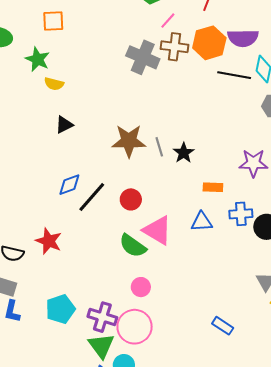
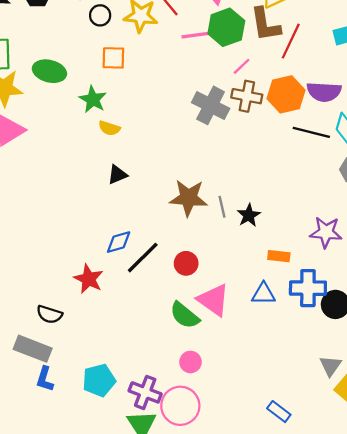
blue cross: (241, 214) -> (308, 288), size x1.4
red star: (49, 241) -> (89, 279), moved

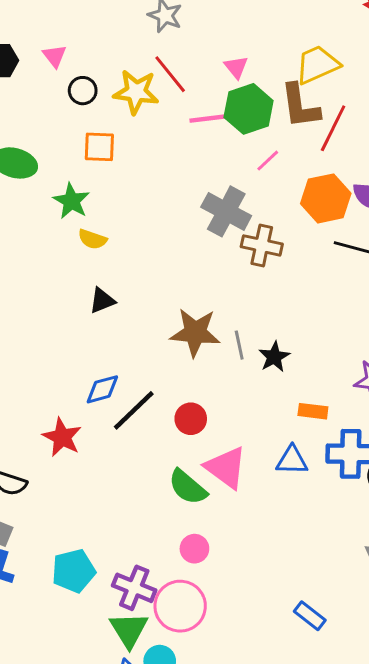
brown cross: (247, 96) -> (262, 245), moved

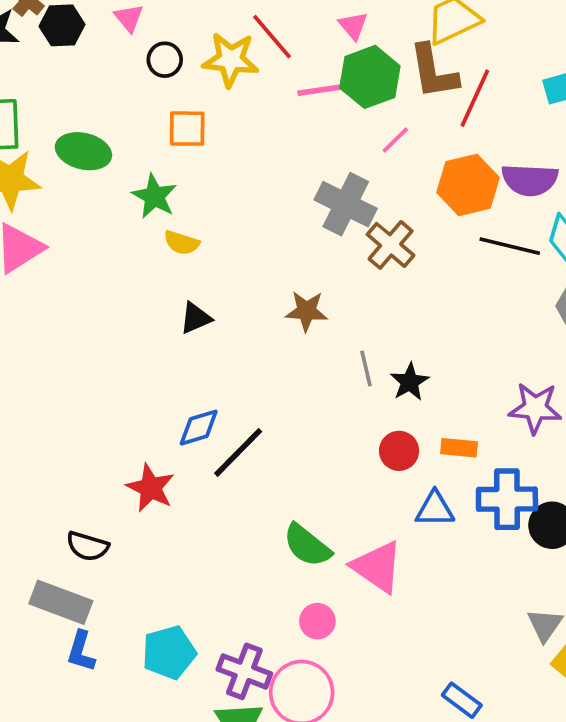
brown cross: (262, 245) -> (391, 245), turned 30
brown star: (195, 333) -> (306, 311), moved, size x0.7
red circle: (191, 419) -> (399, 451), moved
pink triangle: (226, 468) -> (377, 567), moved

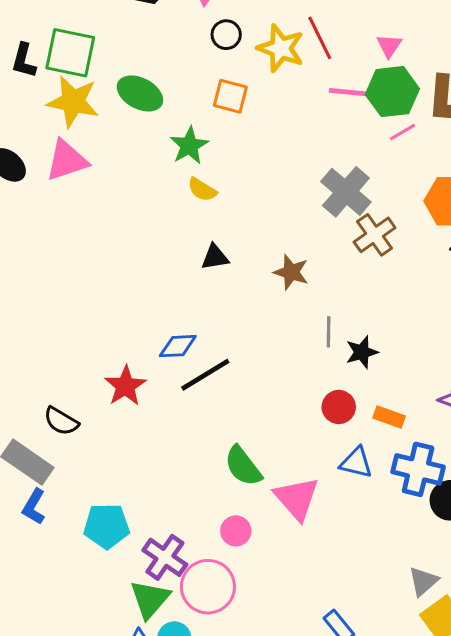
pink line: (395, 140) -> (403, 132), moved
black triangle: (196, 318) -> (215, 257), moved

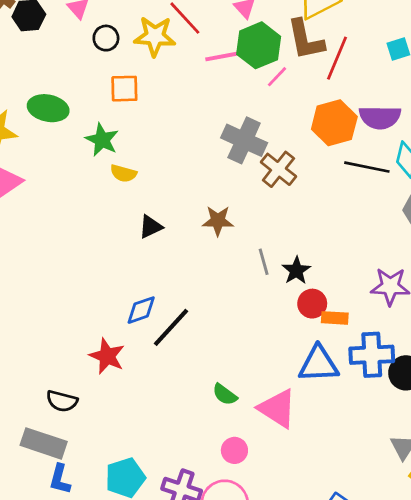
red circle: (339, 407) -> (312, 304), moved
blue triangle: (356, 463) -> (319, 364), size x1.4
green semicircle: (243, 466) -> (225, 395), size x0.7

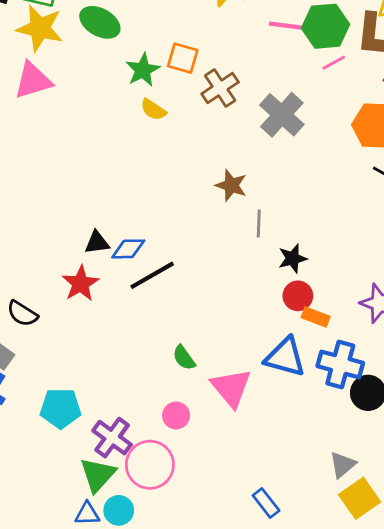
orange square: (124, 89) -> (183, 58), moved
brown cross: (278, 169) -> (220, 88), moved
black triangle: (150, 227) -> (97, 243), moved
gray line: (264, 262) -> (259, 224), moved

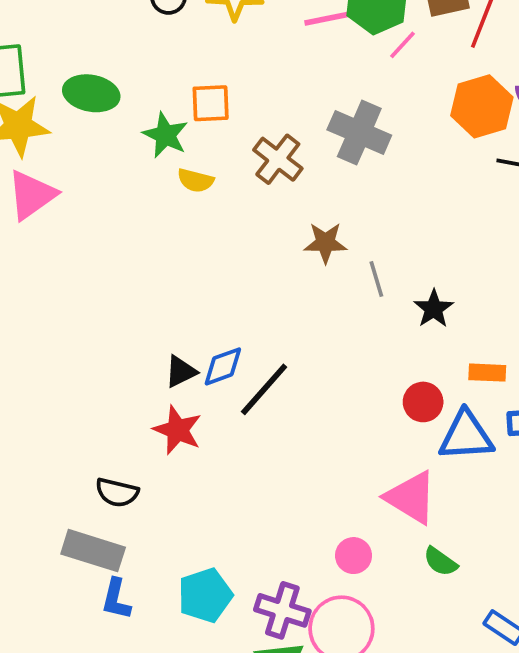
brown cross: (220, 88) -> (278, 159), moved
red circle: (298, 296) -> (423, 402), moved
green semicircle: (184, 358) -> (440, 562), moved

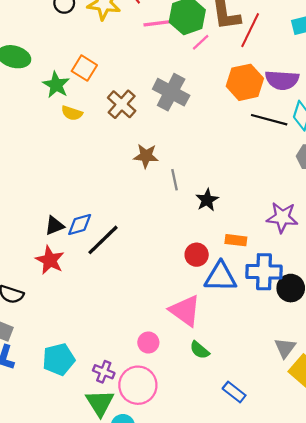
orange square: (211, 103) -> (84, 68), turned 30
purple cross: (282, 610) -> (104, 372), size x0.7

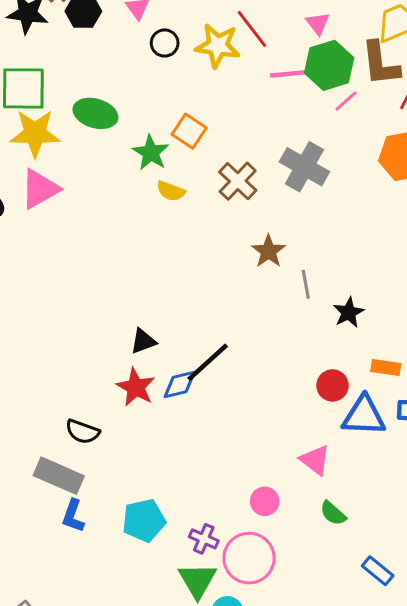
brown star: (146, 156) -> (268, 251), turned 30
blue diamond: (80, 224) -> (180, 385), moved
pink triangle: (185, 311) -> (315, 460), size x0.7

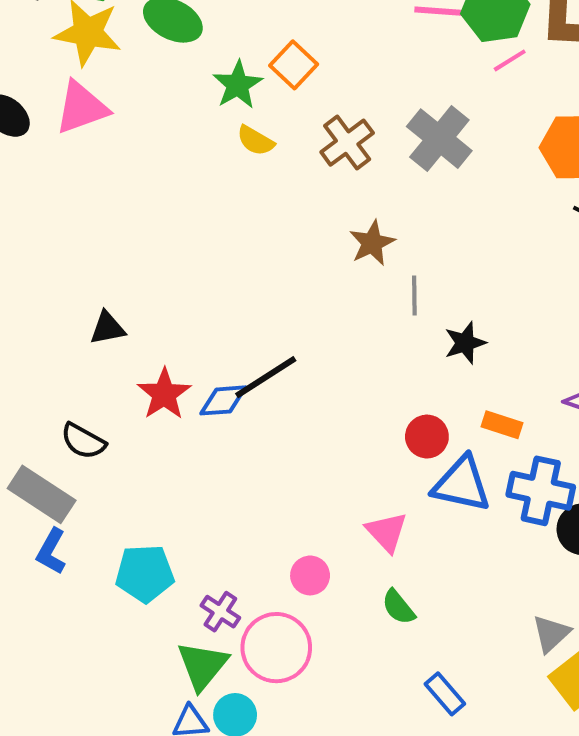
black triangle: (143, 341) -> (107, 328), moved

